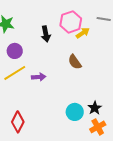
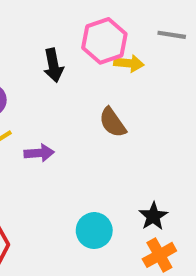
yellow arrow: (83, 33) -> (129, 63), turned 40
cyan circle: (75, 112) -> (94, 231), moved

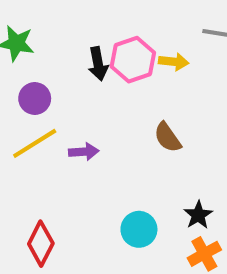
pink hexagon: (104, 41) -> (133, 60), moved
brown semicircle: (113, 122) -> (168, 137), moved

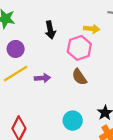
pink hexagon: (133, 60) -> (79, 48), moved
brown semicircle: (168, 137) -> (79, 77), moved

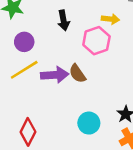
brown semicircle: (79, 77) -> (77, 74), moved
purple arrow: (42, 78) -> (55, 75), size x1.5

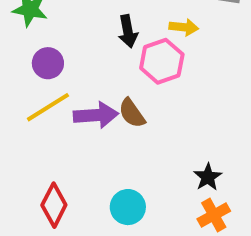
black arrow: (63, 20) -> (128, 31), moved
cyan circle: (89, 123) -> (128, 207), moved

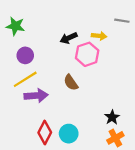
black arrow: (128, 31) -> (69, 38), turned 77
purple arrow: (96, 115) -> (36, 96), moved
red diamond: (54, 205) -> (45, 133), moved

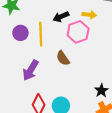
yellow line: (25, 79) -> (41, 34), moved, turned -60
purple arrow: (36, 96) -> (31, 70), turned 125

